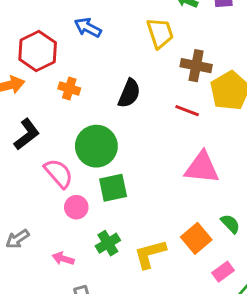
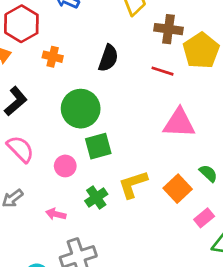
pink semicircle: (59, 173) -> (20, 149), moved
yellow L-shape: (150, 254) -> (133, 184), moved

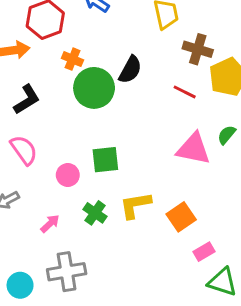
green circle: (81, 109) -> (94, 88), moved
green semicircle: (208, 173) -> (227, 135), moved, turned -102
green cross: (96, 198) -> (95, 213), turned -30
pink arrow: (56, 214) -> (50, 224), turned 114

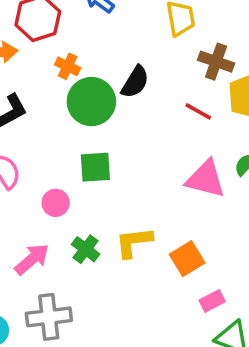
green square: (105, 160) -> (95, 167), moved
pink arrow: (50, 224) -> (32, 259), size x1.5

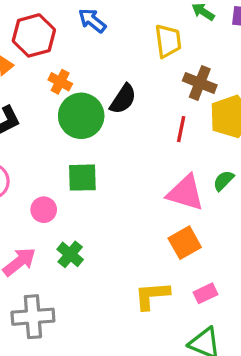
red line: (198, 111) -> (181, 129), turned 70
yellow L-shape: (134, 242) -> (152, 295), moved
orange square: (187, 259) -> (185, 243), moved
pink rectangle: (212, 301) -> (205, 293), moved

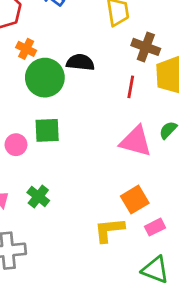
black semicircle: (123, 99) -> (80, 62), turned -116
pink circle: (44, 210) -> (16, 145), moved
orange square: (185, 243) -> (135, 200), moved

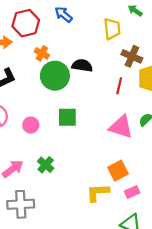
green square: (47, 130) -> (67, 117), moved

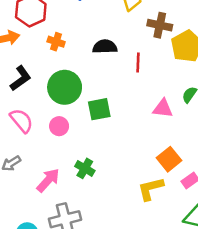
green circle: (55, 76) -> (65, 87), moved
red line: (119, 86) -> (138, 62), moved
pink triangle: (121, 127) -> (163, 108), size x0.7

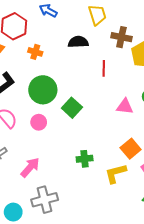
black semicircle: (105, 47) -> (78, 42), moved
green square: (99, 109) -> (72, 108), turned -36
green cross: (85, 168) -> (85, 159), moved, turned -35

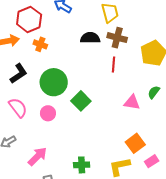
brown cross: (121, 37) -> (117, 38), moved
orange cross: (35, 52) -> (40, 44), moved
green cross: (85, 159) -> (82, 165), moved

